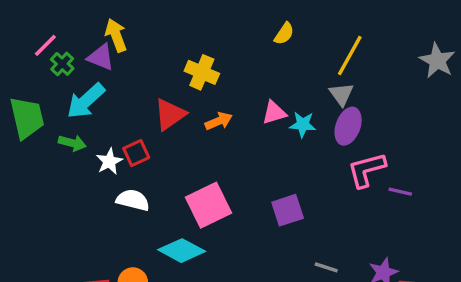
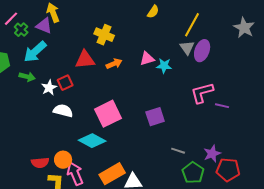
red triangle: (170, 114) -> (85, 60), turned 30
purple ellipse: (348, 126) -> (202, 51), moved

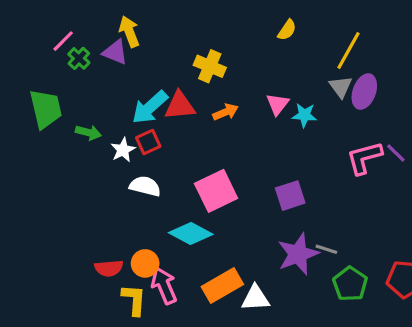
cyan arrow: (35, 52) -> (150, 107), moved
pink triangle: (147, 59) -> (278, 104), turned -35
purple line: (222, 106) -> (396, 153), moved, turned 32
purple star: (212, 154) -> (298, 254), moved, size x1.5

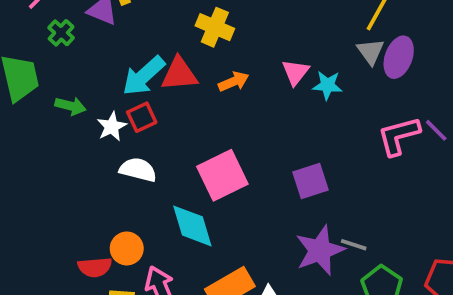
green cross: (79, 58) -> (61, 33), moved
cyan diamond: (191, 233) -> (192, 226), turned 45
orange circle: (145, 263) -> (127, 248), moved

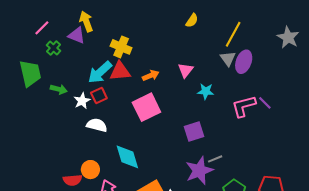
yellow cross: (215, 27) -> (121, 47), moved
cyan star: (327, 85) -> (206, 91), moved
pink square: (222, 175) -> (146, 107), moved
gray line: (354, 245) -> (215, 159), moved, turned -40

